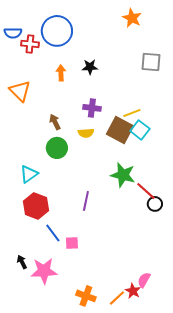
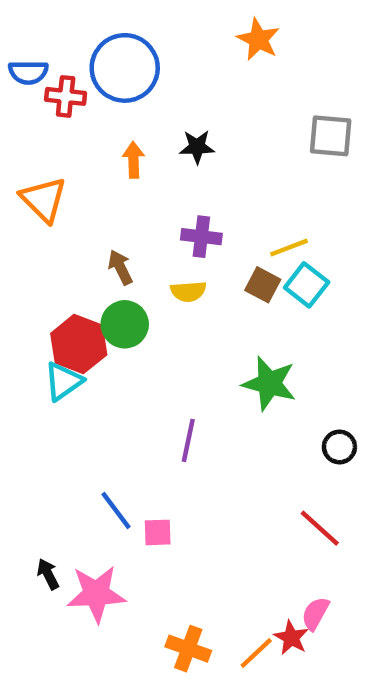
orange star: (132, 18) -> (258, 39), moved
brown square: (120, 130) -> (263, 285), size x0.6
red line: (146, 191) -> (320, 528), moved
red hexagon: (36, 206) -> (79, 344), moved

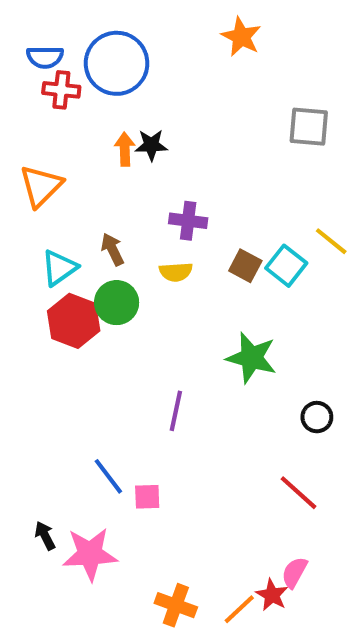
blue semicircle: (28, 72) -> (45, 57), moved
black star: (197, 147) -> (151, 145), moved
orange triangle: (44, 199) -> (41, 186), turned 30
yellow line: (289, 248) -> (331, 241), moved, turned 60
cyan triangle: (63, 381) -> (59, 268), moved

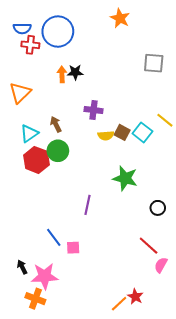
yellow semicircle: (176, 272) -> (106, 136), moved
pink semicircle: (294, 572) -> (161, 265), moved
orange cross: (176, 605) -> (35, 299), moved

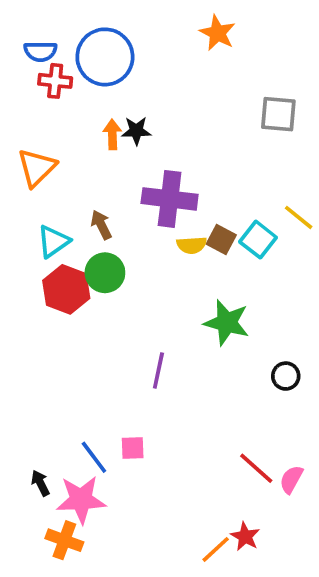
purple cross: (94, 110) -> (170, 199), size x1.6
blue line: (54, 237) -> (94, 457), moved
red line: (149, 246) -> (256, 468), moved

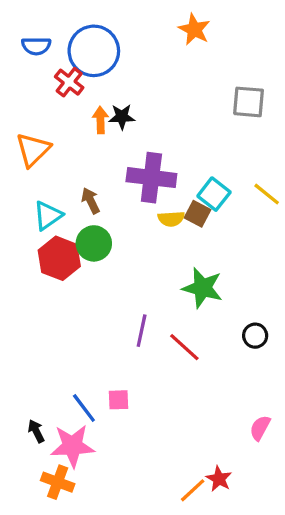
red cross: (55, 81) -> (69, 82), moved, turned 32
cyan square: (258, 240) -> (214, 194), moved
red line: (256, 468) -> (184, 347), moved

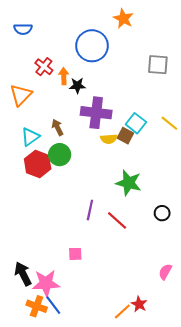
blue circle: (94, 51) -> (92, 46), moved
red cross: (69, 82) -> (44, 67), moved
black star: (122, 117) -> (77, 86), moved
blue line: (84, 408) -> (53, 305), moved
black arrow: (36, 431) -> (23, 274), size x1.6

